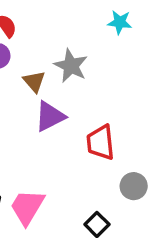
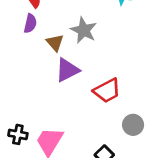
red trapezoid: (100, 143) -> (107, 91), turned -112

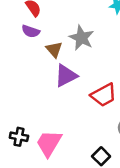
purple semicircle: (30, 23) -> (31, 31), turned 96

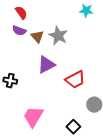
brown triangle: (54, 49) -> (37, 37), moved
black cross: (19, 137) -> (10, 81), moved

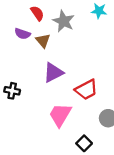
red semicircle: (21, 13) -> (37, 13), moved
gray star: (58, 36) -> (64, 21), moved
pink trapezoid: (33, 117) -> (60, 115), moved

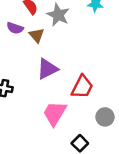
red trapezoid: (86, 90) -> (82, 87), turned -35

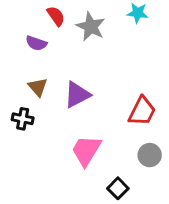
brown triangle: (37, 35) -> (38, 87), moved
red trapezoid: (82, 87) -> (142, 111), moved

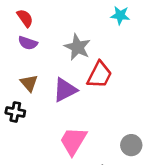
red semicircle: (56, 16) -> (25, 18), moved
gray star: (91, 27) -> (77, 47), moved
red trapezoid: (142, 111) -> (100, 75), moved

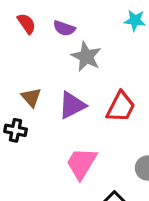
purple semicircle: (28, 43) -> (64, 28), moved
red trapezoid: (100, 75) -> (121, 107), moved

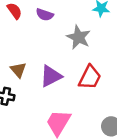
gray star: (86, 57) -> (79, 37), moved

